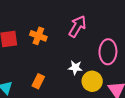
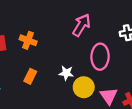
pink arrow: (77, 26) -> (82, 25), moved
orange rectangle: (38, 81) -> (30, 76), moved

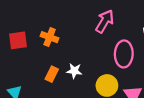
white star: (66, 73) -> (74, 71), moved

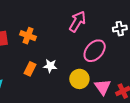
pink ellipse: (124, 54) -> (95, 51), turned 40

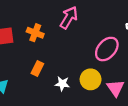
pink arrow: (77, 21) -> (69, 18), moved
white star: (50, 66) -> (62, 84), moved

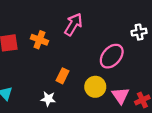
orange rectangle: (37, 69) -> (62, 76), moved
white star: (62, 84) -> (48, 99), moved

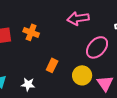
pink arrow: (73, 24) -> (78, 18), moved, turned -130
white star: (48, 99) -> (28, 84), moved

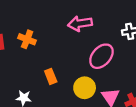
orange rectangle: (52, 65) -> (51, 76), turned -48

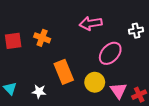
orange rectangle: (51, 76) -> (64, 72), size x1.6

